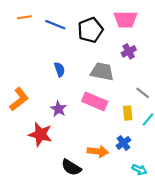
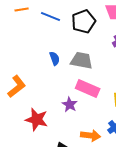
gray trapezoid: (102, 72) -> (82, 61), moved
purple star: (58, 109) -> (70, 105), moved

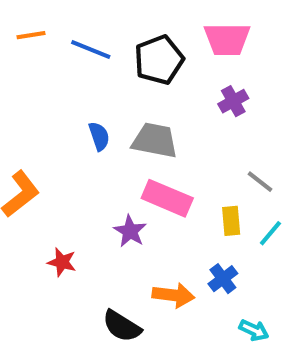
red star: (37, 120) -> (62, 262), size x0.6

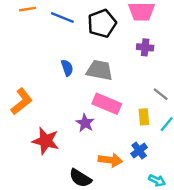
purple cross: (233, 101) -> (145, 47), turned 35
red star: (62, 262) -> (46, 141), size x1.6

